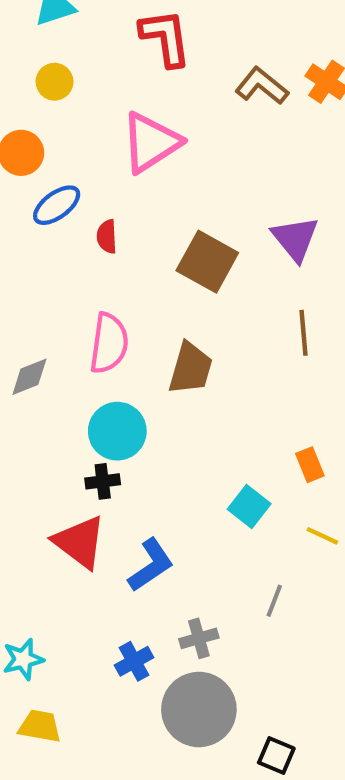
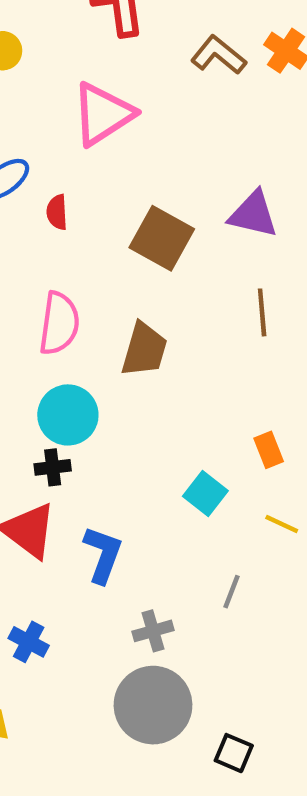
purple triangle: (295, 239) -> (253, 214), turned -38
blue L-shape: (151, 565) -> (103, 555), turned -36
blue cross: (134, 661) -> (29, 642), moved, turned -33

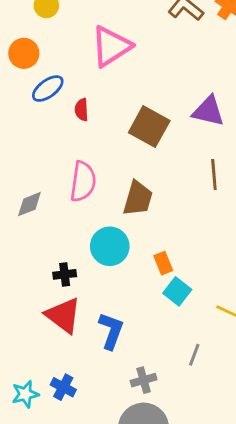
cyan circle: (68, 415) -> (110, 246), moved
orange rectangle: (269, 450) -> (163, 263), moved
black cross: (53, 467) -> (65, 274), moved

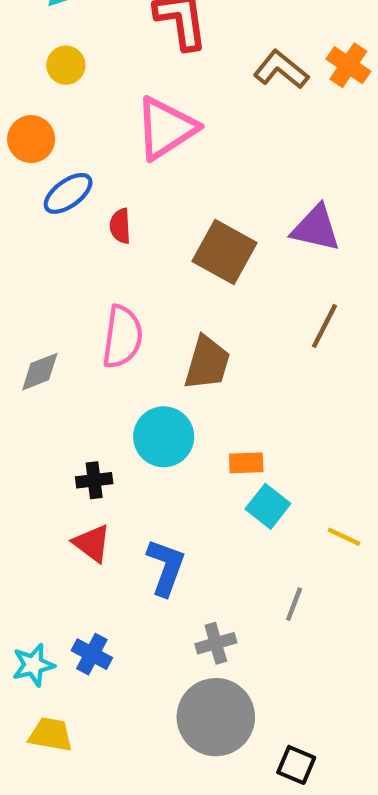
brown line: (214, 174) -> (324, 326), turned 32
orange rectangle: (163, 263) -> (246, 463), turned -70
red triangle: (63, 315) -> (92, 543), size x0.7

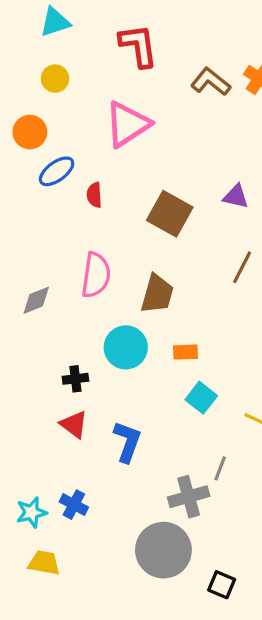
purple triangle: (316, 228) -> (236, 196), size x0.7
orange rectangle: (246, 463) -> (185, 352), moved
gray cross: (216, 643) -> (189, 497), moved, size x1.4

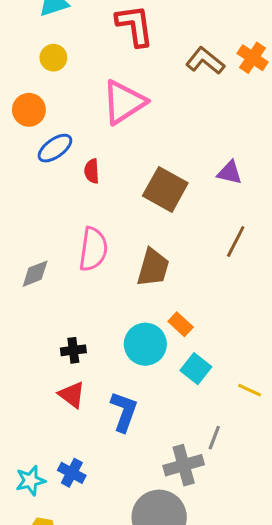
cyan circle: (126, 347) -> (145, 344), moved
orange rectangle: (185, 352) -> (181, 324), turned 45

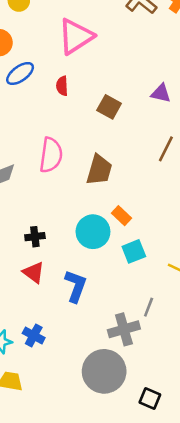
red semicircle: (92, 171) -> (62, 86), moved
brown square: (165, 189) -> (109, 107), size x0.7
cyan square: (196, 369) -> (134, 251), turned 30

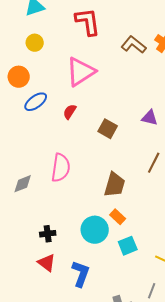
red semicircle: (62, 86) -> (70, 112), turned 35
brown trapezoid: (99, 170) -> (115, 185), moved
gray line: (149, 307) -> (152, 291), moved

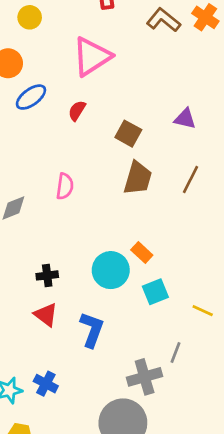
pink semicircle: (61, 168) -> (65, 186), size x0.7
brown trapezoid: (115, 185) -> (138, 178), moved
gray line: (152, 291) -> (176, 353), moved

